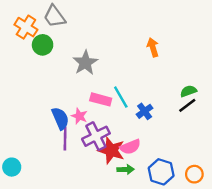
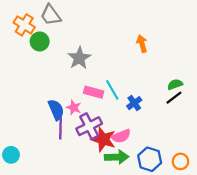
green arrow: (126, 169) -> (117, 157), size x1.5

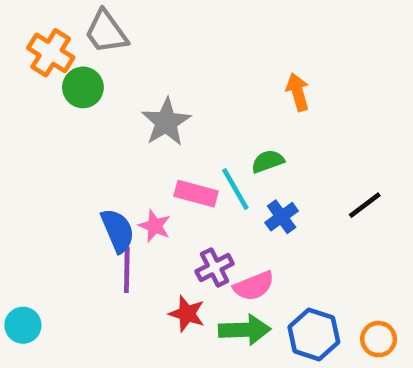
green semicircle: (175, 84) -> (268, 161), moved
purple cross: (89, 126) -> (215, 268), moved, size x0.7
red star: (103, 139) -> (187, 314), moved, size x0.7

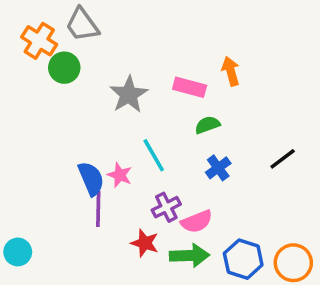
cyan line: (235, 189) -> (154, 155), moved
pink rectangle: (196, 194) -> (190, 87), moved
orange circle: (379, 339) -> (293, 263), size x1.4

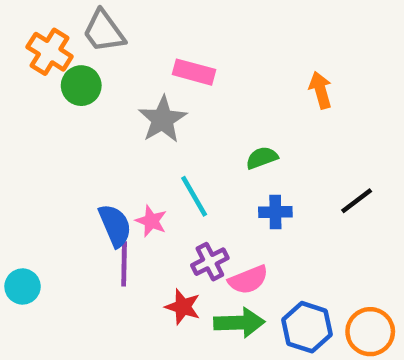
orange arrow: (231, 71) -> (321, 90), moved
pink rectangle: (190, 87) -> (194, 72), moved
blue cross: (218, 168) -> (275, 212), turned 35
cyan circle: (18, 252) -> (23, 286), moved

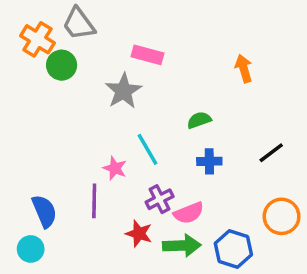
blue semicircle: (115, 226) -> (44, 211), moved
cyan circle: (23, 286) -> (31, 249), moved
orange circle: (370, 332) -> (282, 216), moved

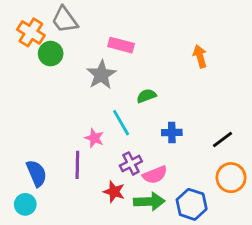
green semicircle: (199, 120) -> (146, 96), moved
black line: (271, 153) -> (223, 140), moved

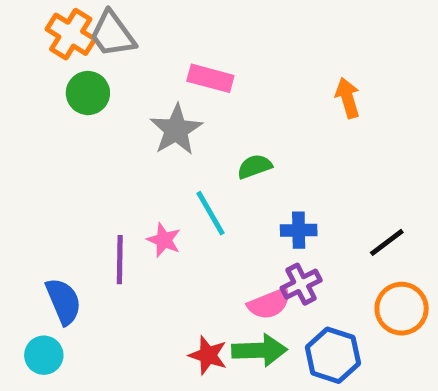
orange cross: (31, 32) -> (71, 34), moved
purple cross: (131, 163) -> (301, 284), moved
purple line: (77, 165) -> (120, 260), moved
red star: (114, 192) -> (208, 355), moved

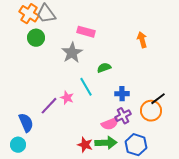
purple line: (120, 260) -> (49, 106), turned 42
orange circle: (402, 309) -> (151, 111), moved

